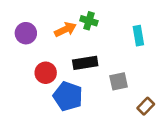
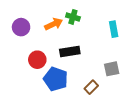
gray square: (119, 81) -> (112, 69), moved
brown rectangle: (146, 106) -> (91, 87), moved

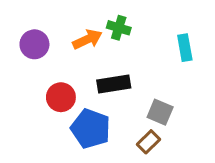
gray square: (112, 69) -> (160, 112), moved, turned 35

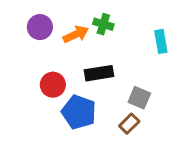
purple circle: (34, 44) -> (40, 27), moved

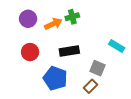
green cross: (103, 24) -> (72, 17), turned -32
cyan rectangle: (161, 41) -> (117, 46), moved, turned -49
red circle: (53, 85) -> (30, 52), moved

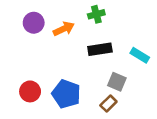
green cross: (72, 17) -> (96, 14), moved
black rectangle: (69, 51) -> (100, 49), moved
red circle: (30, 52) -> (30, 91), moved

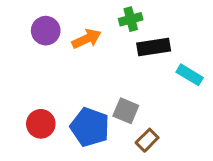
black rectangle: (100, 49) -> (154, 47), moved
gray square: (117, 82) -> (126, 111), moved

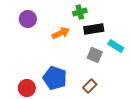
orange arrow: (87, 39) -> (61, 33), moved
gray square: (126, 111) -> (95, 55), moved
red circle: (41, 124) -> (27, 88), moved

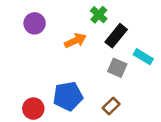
green cross: (80, 12) -> (99, 15), turned -32
black rectangle: (94, 29) -> (116, 36), turned -42
blue pentagon: (55, 78) -> (68, 96), turned -30

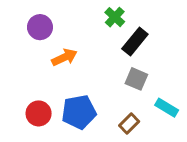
orange arrow: (75, 41) -> (64, 57), moved
cyan rectangle: (143, 57) -> (167, 108), moved
red circle: (33, 109) -> (39, 113), moved

